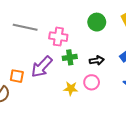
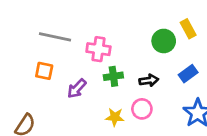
green circle: (97, 22) -> (164, 41), moved
purple arrow: (42, 67) -> (77, 89), size x0.7
orange square: (17, 76) -> (44, 71), moved

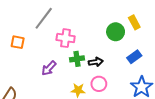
gray line: (55, 37) -> (44, 18), moved, turned -65
orange square: (44, 71) -> (18, 42), moved
black arrow: (149, 80) -> (96, 62), moved

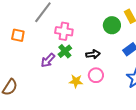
green cross: (77, 59) -> (65, 51), moved, turned -32

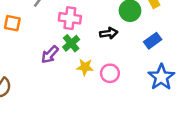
black arrow: (93, 54) -> (109, 33), moved
yellow star: (76, 81) -> (85, 67), moved

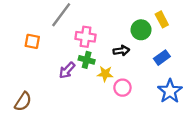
green cross: (71, 43) -> (87, 60), turned -35
yellow star: (85, 67) -> (105, 74), moved

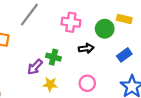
yellow rectangle: (162, 19) -> (124, 19), turned -48
pink cross: (85, 37) -> (71, 22), moved
yellow star: (105, 74) -> (50, 84), moved

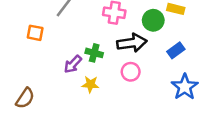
black arrow: (86, 48) -> (132, 43), size x1.6
pink circle: (87, 83) -> (131, 72), moved

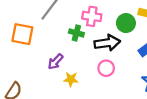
orange square: (35, 33) -> (22, 34), size x1.5
green cross: (94, 53) -> (76, 33), moved

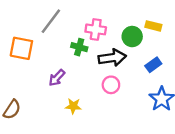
yellow star: (71, 79) -> (73, 106), moved

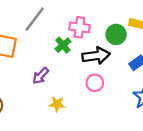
green cross: (79, 47) -> (63, 45), turned 35

